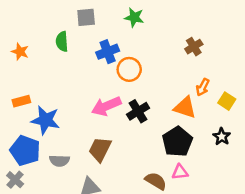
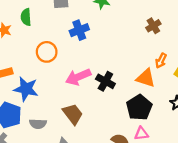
green semicircle: (62, 42) -> (26, 17), moved
orange circle: (129, 69) -> (47, 52), moved
black cross: (138, 111) -> (105, 81), turned -30
brown trapezoid: (100, 149) -> (73, 114), turned 115

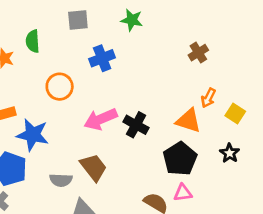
gray semicircle: (38, 124) -> (61, 180), moved

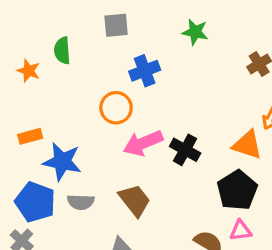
green star: (132, 20) -> (195, 32), moved
orange circle: (60, 87) -> (116, 108), moved
gray semicircle: (61, 180) -> (81, 202), moved

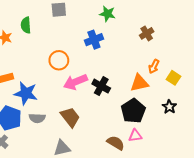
blue cross: (145, 71) -> (94, 40), moved
orange triangle: (247, 145) -> (139, 83), turned -30

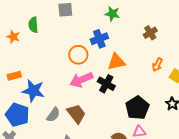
orange circle: (59, 60) -> (78, 55), moved
orange triangle: (139, 83) -> (116, 62), moved
gray semicircle: (37, 118) -> (53, 115), moved, turned -56

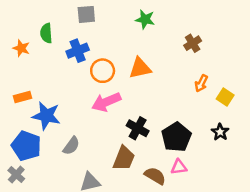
blue cross: (99, 39) -> (78, 51), moved
orange triangle: (116, 62) -> (140, 68), moved
black cross: (106, 84) -> (138, 128), moved
brown trapezoid: (76, 114) -> (124, 158), moved, turned 60

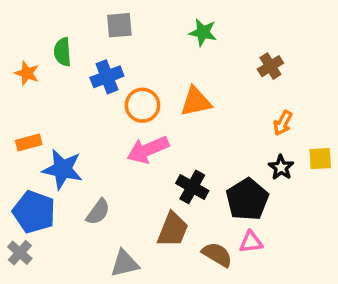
yellow square: (225, 97) -> (320, 159), moved, turned -36
black star: (220, 132) -> (281, 167), moved

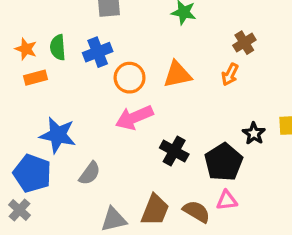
green semicircle: (62, 52) -> (58, 47), moved
orange arrow: (283, 123) -> (230, 74), moved
orange rectangle: (29, 143) -> (35, 78), moved
brown trapezoid: (173, 230) -> (155, 210), moved

